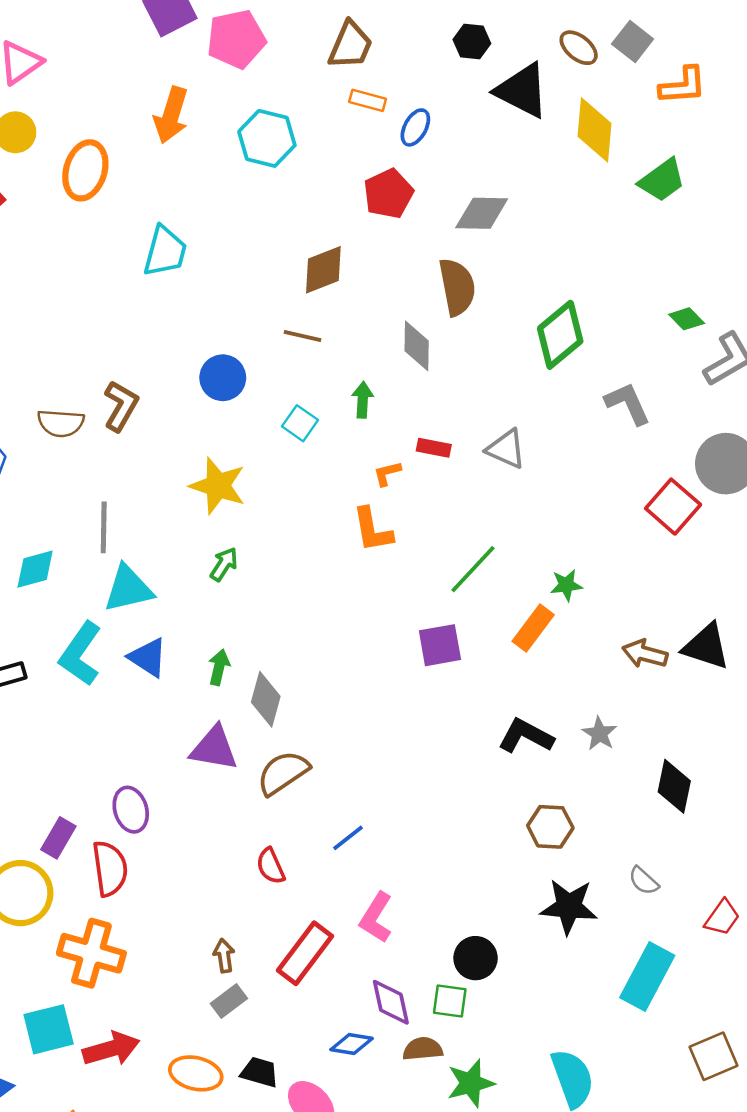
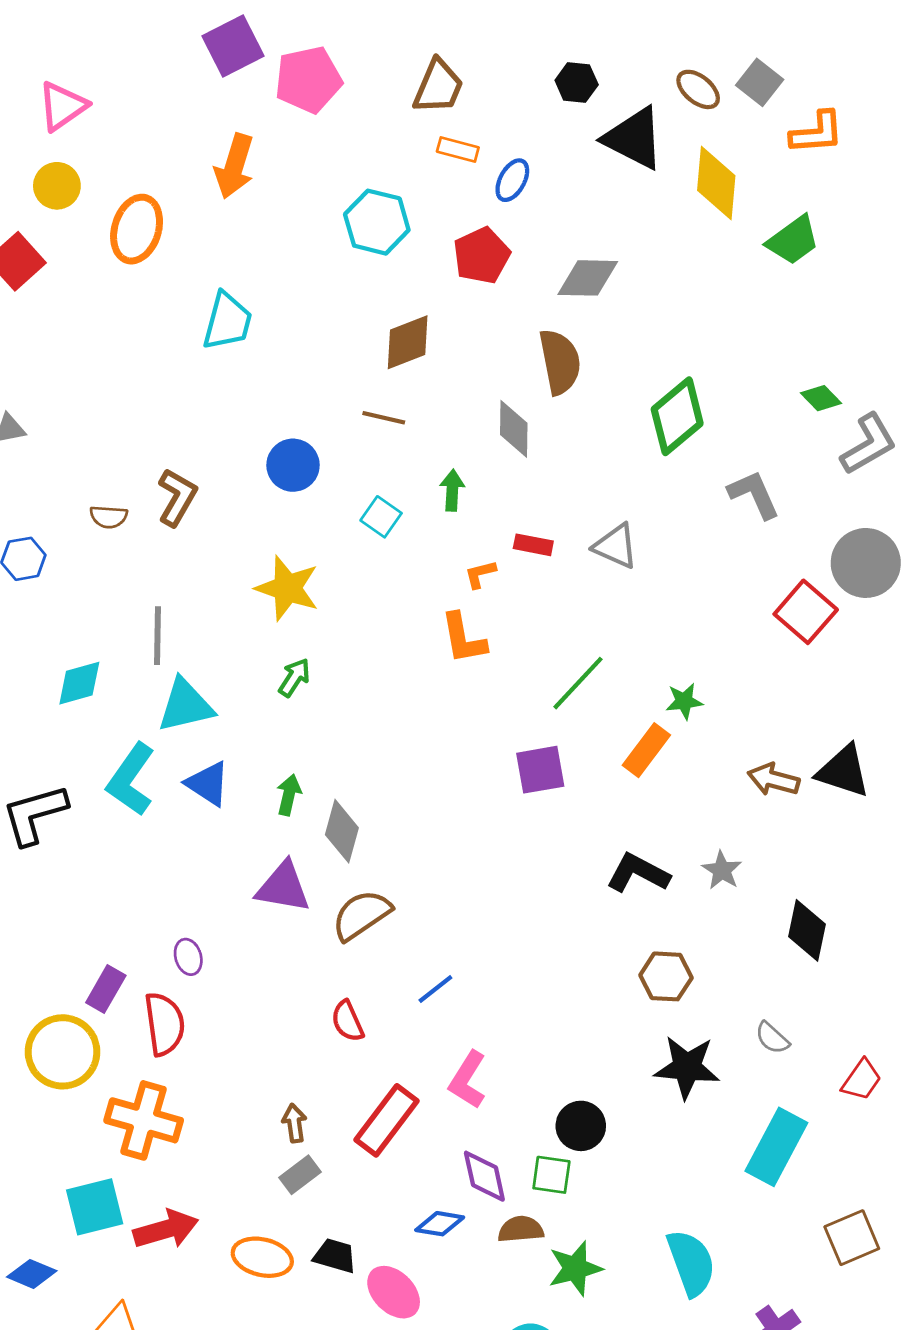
cyan hexagon: (267, 138) -> (377, 222), moved
brown semicircle: (61, 423) -> (109, 517), size x0.7
purple ellipse: (131, 810) -> (188, 957), size x0.7

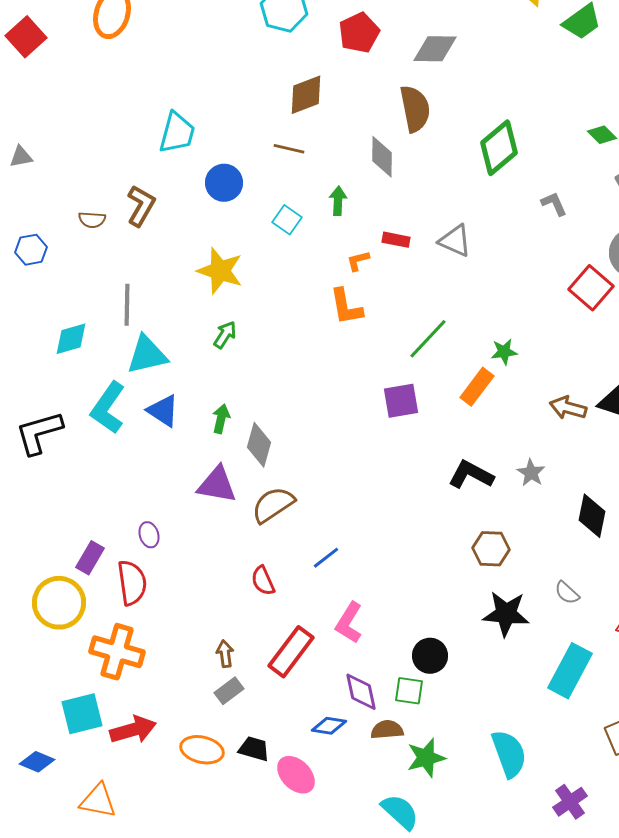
cyan trapezoid: (227, 321) -> (177, 133), moved
gray L-shape: (754, 495) -> (554, 204), size x0.7

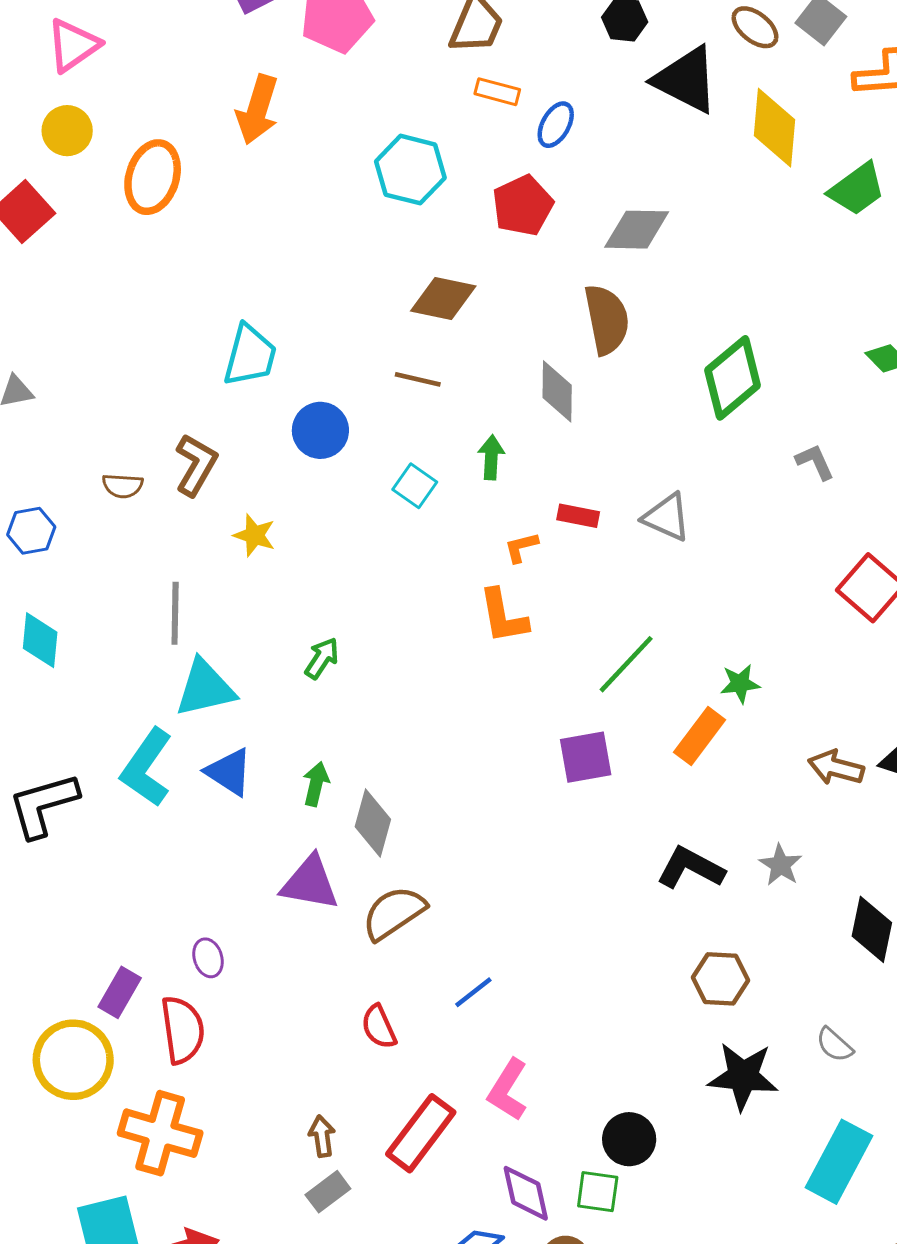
brown diamond: (306, 95) -> (443, 298), turned 33
yellow star: (220, 271) -> (254, 535), moved, size x0.6
cyan diamond: (71, 339) -> (40, 640), moved, turned -69

